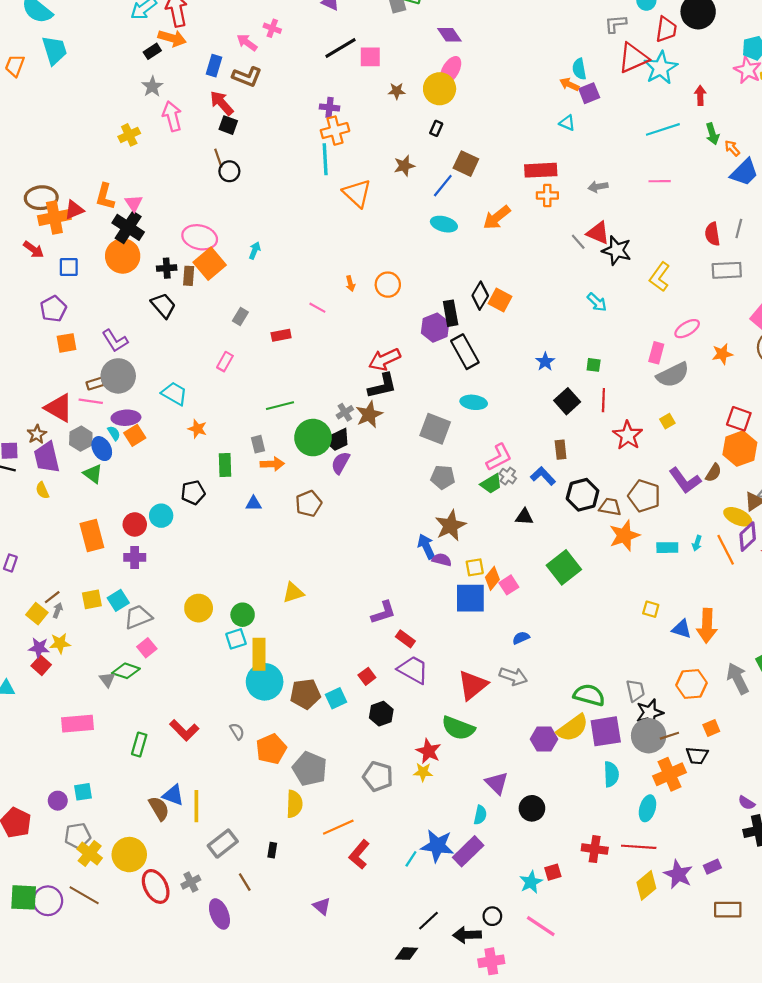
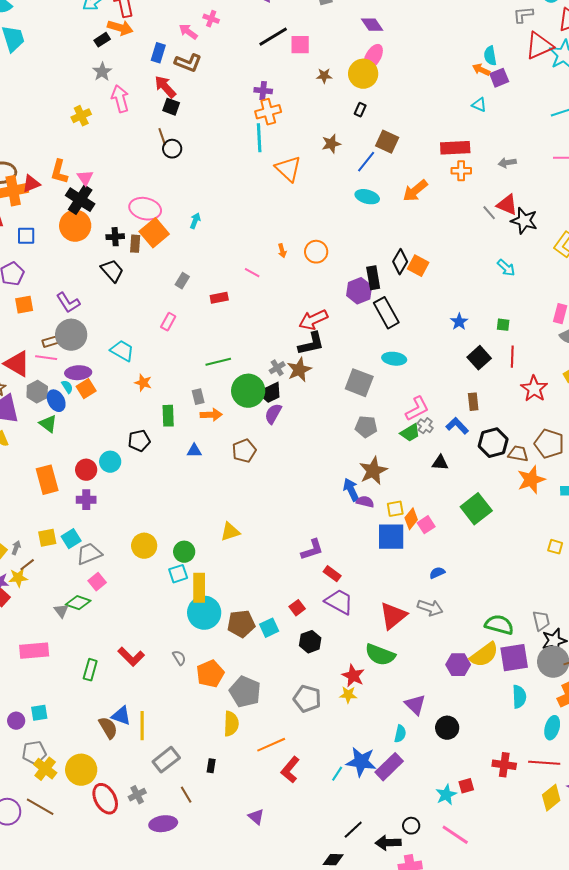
brown line: (52, 597) -> (27, 565), moved
purple ellipse: (219, 914) -> (163, 824), turned -76

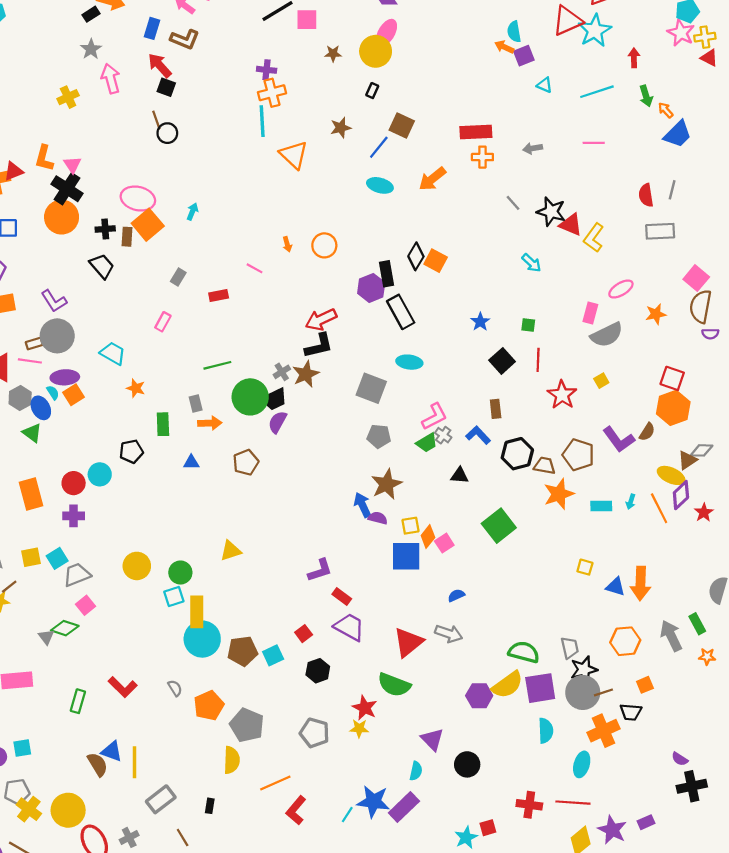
cyan triangle: (479, 105) -> (545, 85), moved
red triangle: (507, 205) -> (571, 225), moved

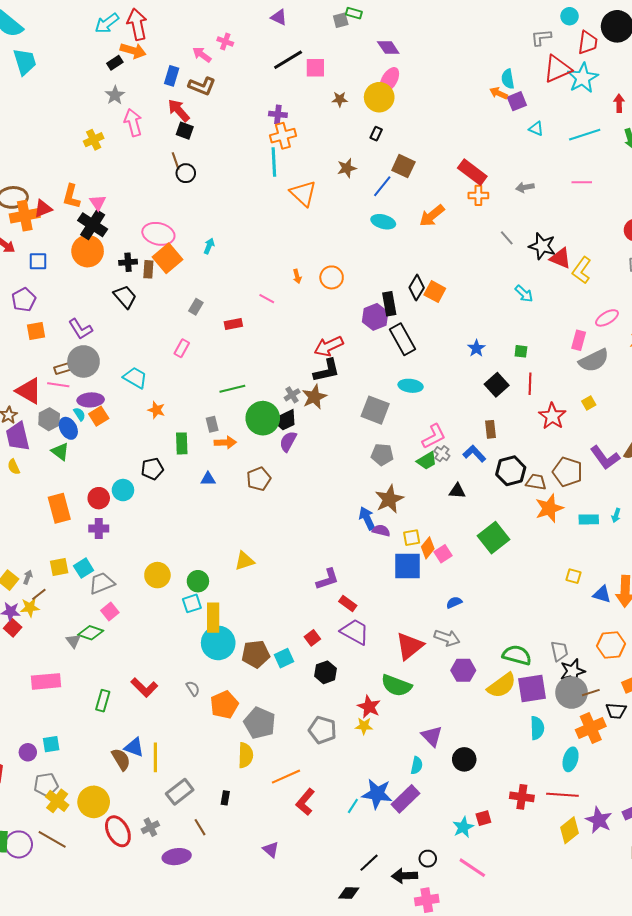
red rectangle: (476, 132) -> (472, 172), turned 40
purple hexagon: (479, 696) -> (463, 670), moved

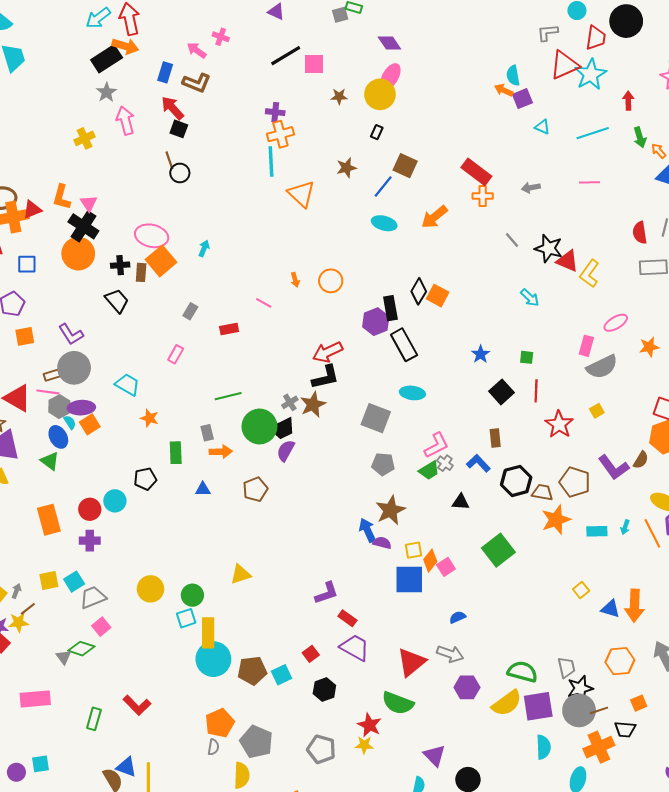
black rectangle: (115, 63) -> (107, 59), size x1.8
gray hexagon: (49, 419) -> (59, 407), moved
yellow square: (574, 576) -> (581, 590), turned 35
gray semicircle: (193, 688) -> (213, 747), moved, turned 42

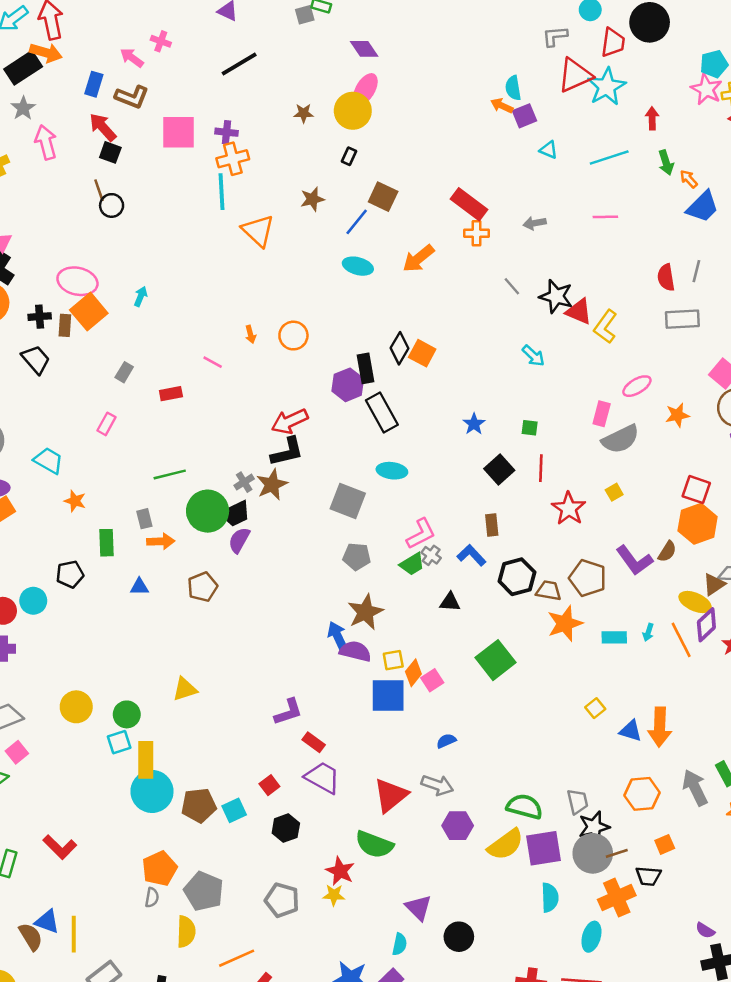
pink square: (314, 64) -> (179, 132), moved, size x1.4
purple semicircle: (382, 543) -> (355, 651), size x1.4

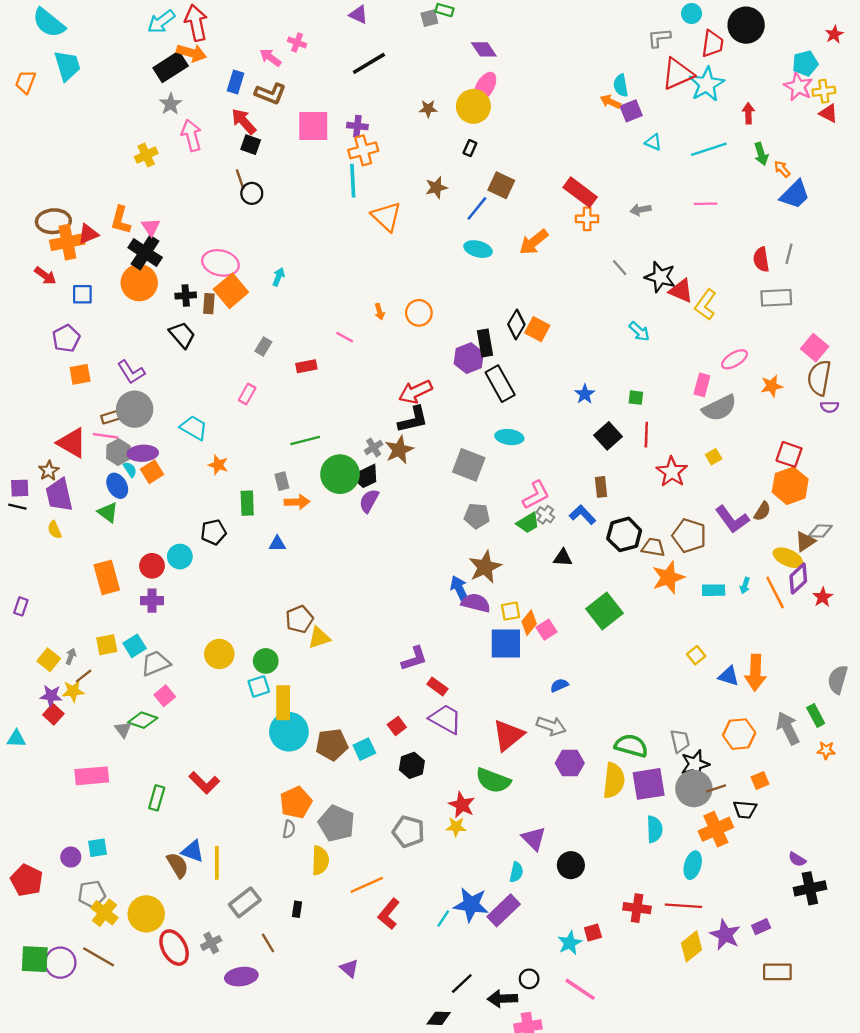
brown pentagon: (202, 587) -> (299, 619), moved
yellow semicircle: (506, 844) -> (614, 780), turned -48

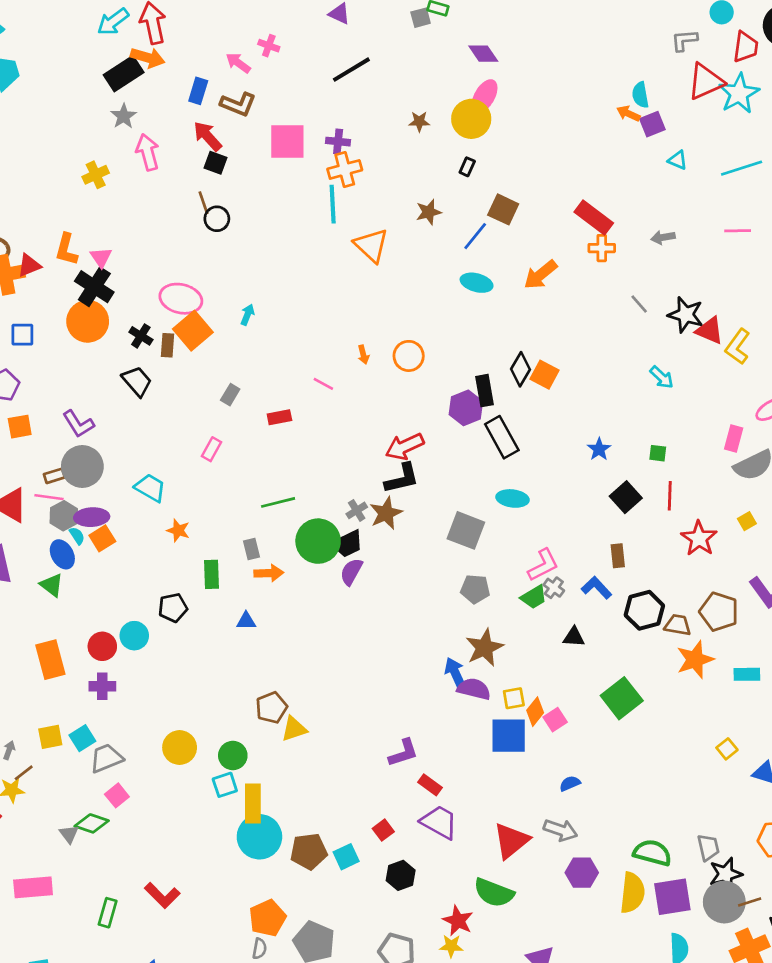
black cross: (186, 295) -> (141, 336), turned 36

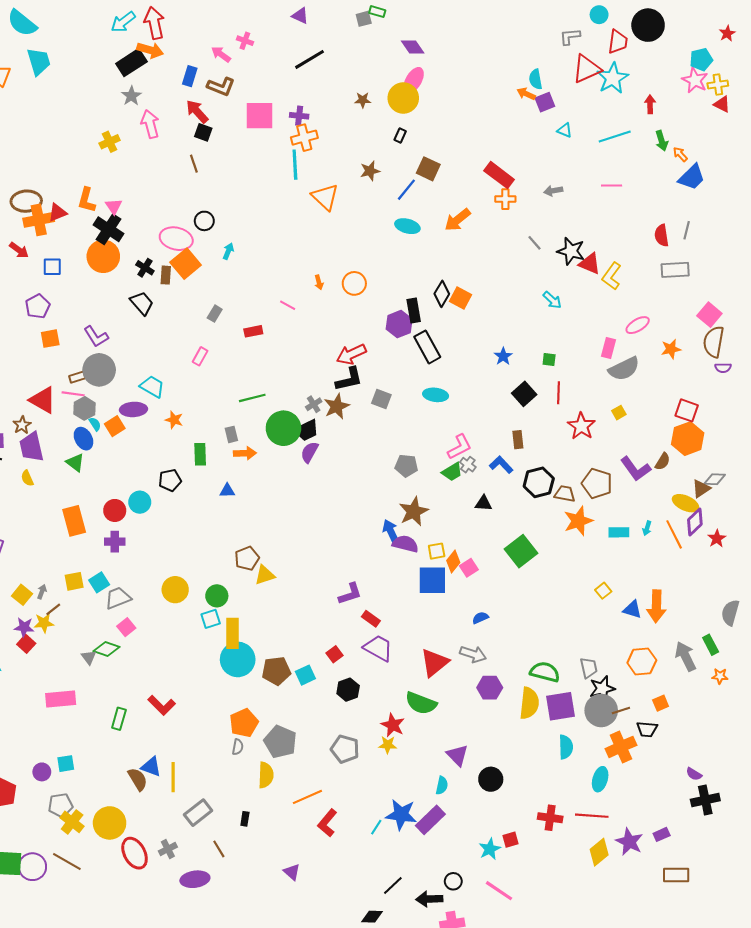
black circle: (217, 219) -> (204, 221), moved
purple ellipse: (92, 517) -> (133, 409), moved
gray square: (466, 530) -> (381, 399), moved, size x0.7

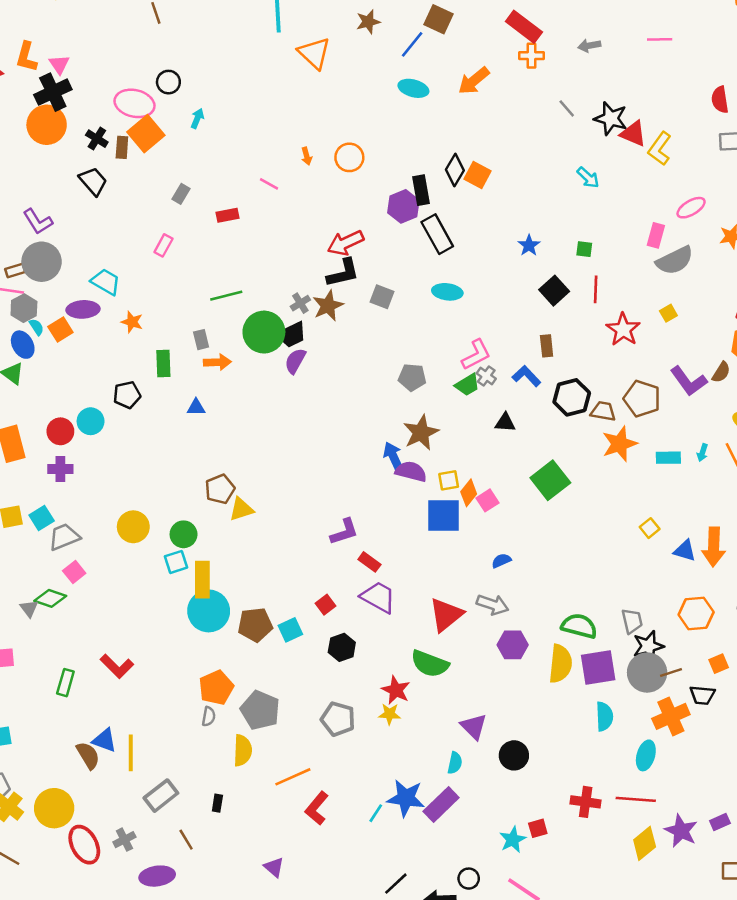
black cross: (108, 229) -> (53, 92), turned 32

